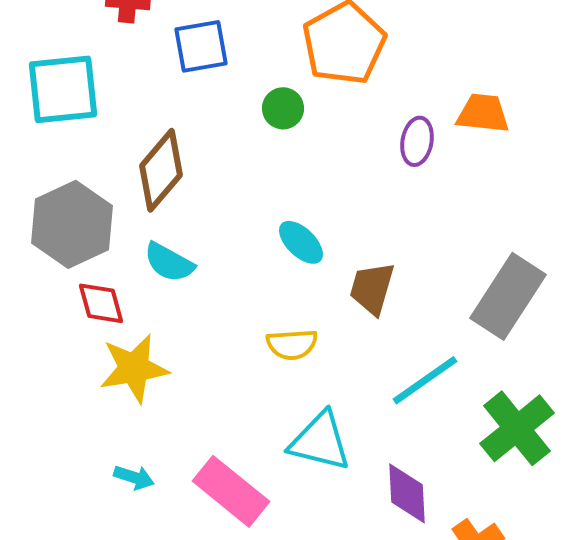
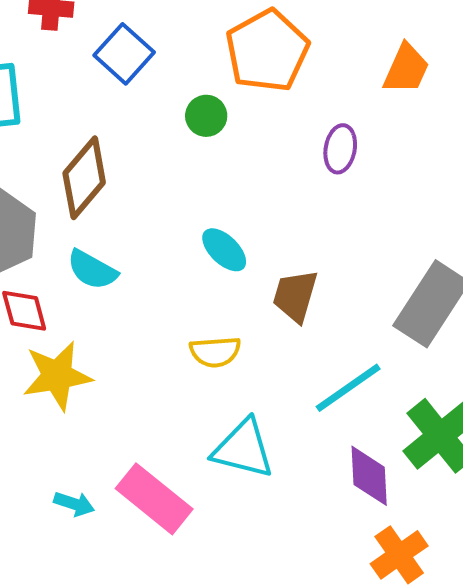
blue square: (201, 46) -> (124, 54), turned -38
orange trapezoid: (483, 113) -> (406, 69), moved, turned 108
cyan arrow: (134, 477) -> (74, 504), moved
purple diamond: (407, 493) -> (369, 476), moved

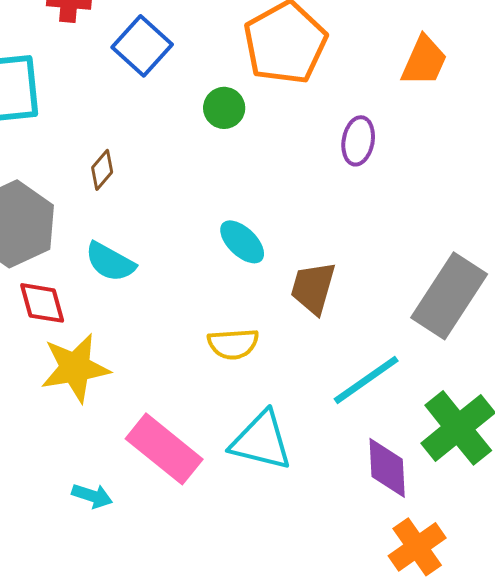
brown diamond: (84, 178) -> (102, 170), size x0.5
pink rectangle: (154, 499) -> (164, 449), moved

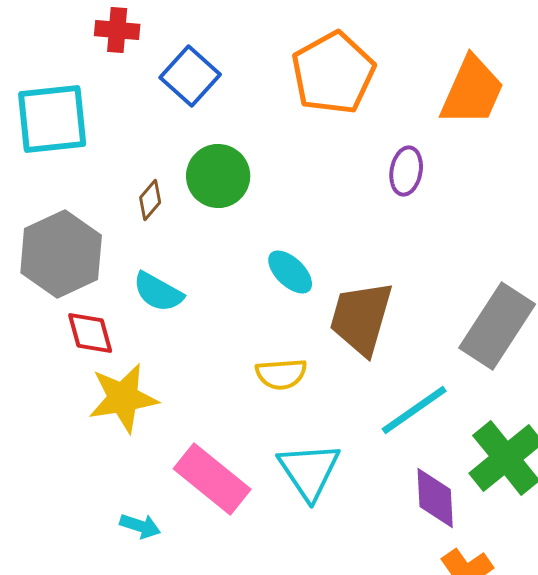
orange trapezoid: (424, 61) -> (472, 91), size x1.4
green circle: (224, 108) -> (218, 176), moved, size x1.5
brown trapezoid: (313, 288) -> (361, 318), size x1.4
cyan triangle: (261, 441) -> (309, 471), turned 42

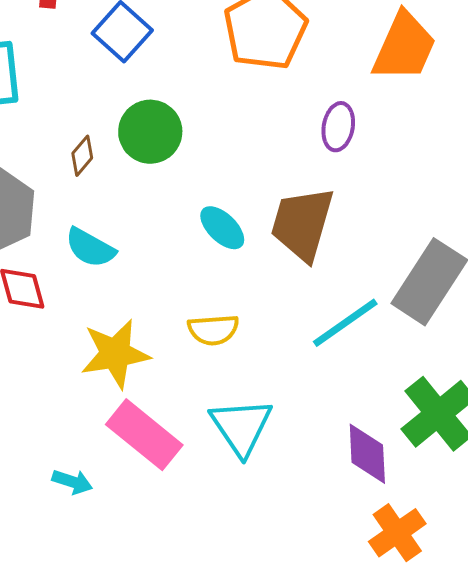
brown trapezoid: (361, 318) -> (302, 224), moved
yellow star: (123, 398) -> (115, 354), moved
cyan line: (414, 410) -> (345, 323), moved

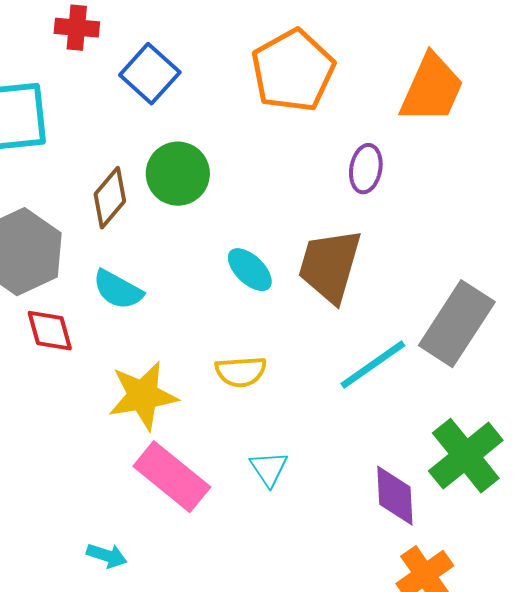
brown diamond: (82, 156) -> (110, 198), size x1.5
cyan triangle: (241, 427) -> (269, 469), size x0.6
cyan arrow: (72, 482) -> (107, 556), moved

